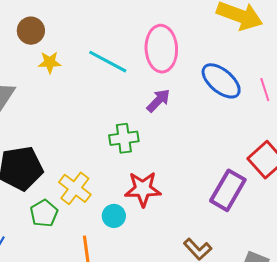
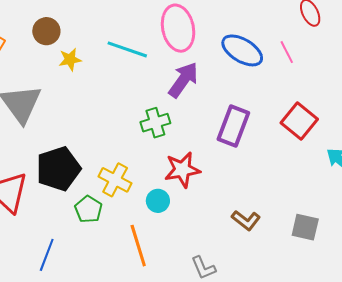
purple arrow: (158, 101) -> (183, 80), size x1.4
purple rectangle: (228, 190) -> (233, 126), moved

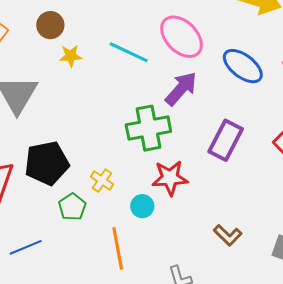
pink ellipse: (178, 28) -> (181, 37), turned -39
green cross: (155, 123) -> (148, 128), size x1.5
yellow cross: (115, 180) -> (102, 181), size x0.7
blue line: (47, 255) -> (26, 247), turned 40

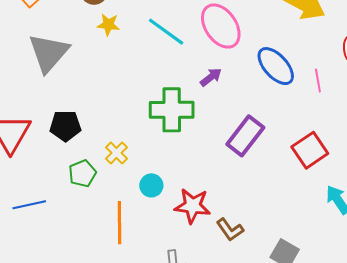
purple arrow: (181, 89) -> (211, 77), size x0.6
black pentagon: (47, 163) -> (65, 126), size x0.7
red star: (170, 178) -> (192, 206), moved

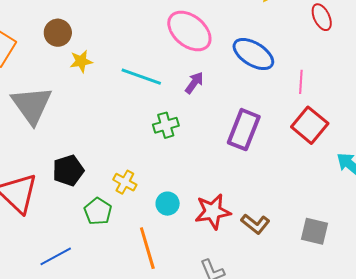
cyan line: (166, 32) -> (141, 77), moved
pink line: (318, 81) -> (301, 82), moved, turned 30
green cross: (172, 110) -> (166, 125), size x0.6

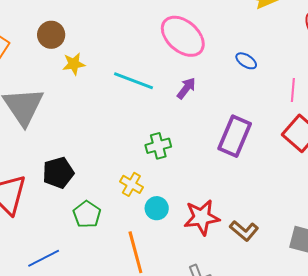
blue ellipse: (253, 54) -> (246, 61), size x0.5
green cross: (166, 125) -> (158, 146), moved
yellow cross: (125, 182) -> (131, 184), moved

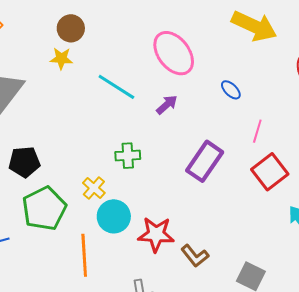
brown circle: (51, 35) -> (71, 28), moved
pink line: (293, 90) -> (257, 131), moved
cyan circle: (157, 208) -> (114, 216), size x1.4
green pentagon: (87, 214) -> (44, 208), size x1.6

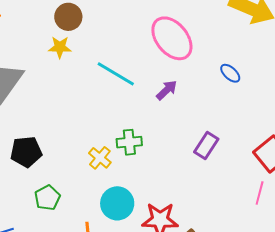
pink line: (257, 131) -> (260, 193), moved
purple rectangle: (205, 161) -> (206, 146), size x0.7
yellow cross: (94, 188) -> (100, 158), moved
green pentagon: (44, 208) -> (47, 198), size x0.6

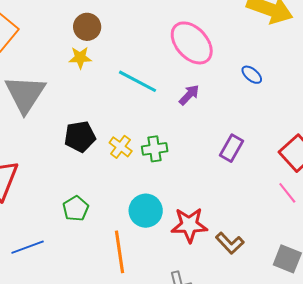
black pentagon: (26, 152) -> (80, 137), moved
yellow cross: (100, 158) -> (121, 147), moved
pink line: (260, 193) -> (287, 193), turned -50

